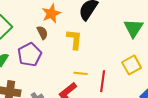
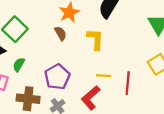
purple pentagon: (29, 55) -> (57, 77), moved

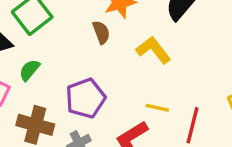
yellow L-shape: (95, 39) -> (153, 50), turned -50

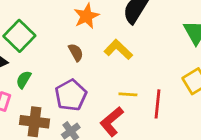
brown semicircle: (101, 32) -> (76, 52), moved

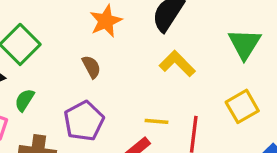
yellow L-shape: (118, 50) -> (177, 64), moved

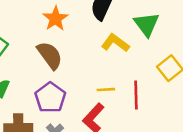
green triangle: (244, 44) -> (147, 24), moved
brown semicircle: (91, 67) -> (50, 55), size x1.6

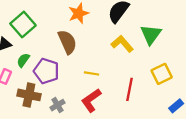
yellow line: (106, 90) -> (92, 73), moved
purple pentagon: (50, 98) -> (46, 71), moved, turned -30

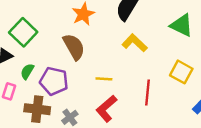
green triangle: (151, 34) -> (182, 25), moved, turned -35
yellow square: (162, 74) -> (181, 72), turned -30

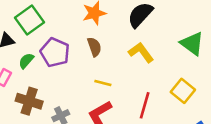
brown semicircle: (74, 47) -> (94, 47), moved, size x0.7
purple pentagon: (54, 81) -> (55, 52), moved

